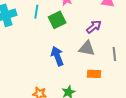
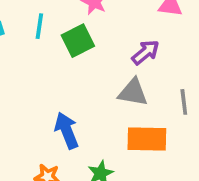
blue arrow: (57, 56) -> (67, 131), moved
orange rectangle: (94, 74) -> (147, 139), size x1.5

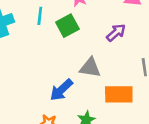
gray triangle: (133, 92) -> (90, 68), moved
blue arrow: (67, 131) -> (61, 90), turned -110

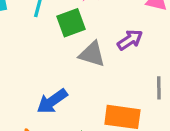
gray triangle: (90, 68) -> (92, 54), moved

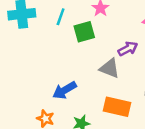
gray triangle: (92, 54) -> (110, 68), moved

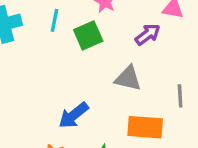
purple arrow: (128, 49) -> (148, 34), moved

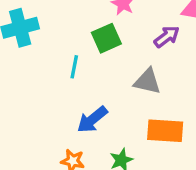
cyan line: (54, 20) -> (74, 67), moved

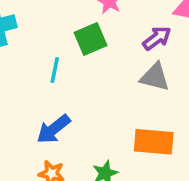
gray triangle: (147, 81) -> (155, 77), moved
blue arrow: (92, 120) -> (53, 129), moved

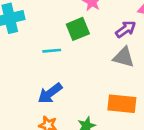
cyan line: (55, 70) -> (52, 51), turned 72

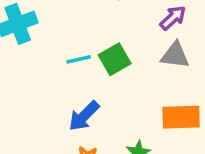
green square: (78, 29) -> (115, 59), moved

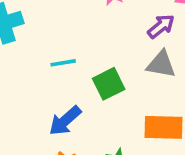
green square: (115, 59) -> (109, 84), moved

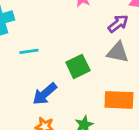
cyan line: (63, 63) -> (29, 51), moved

